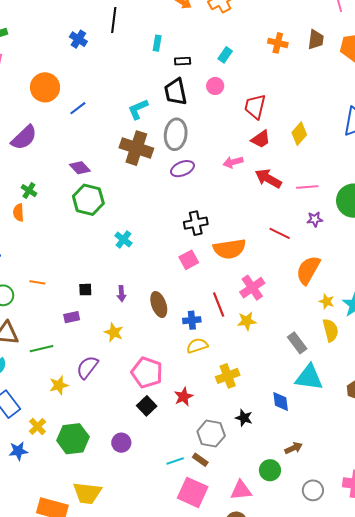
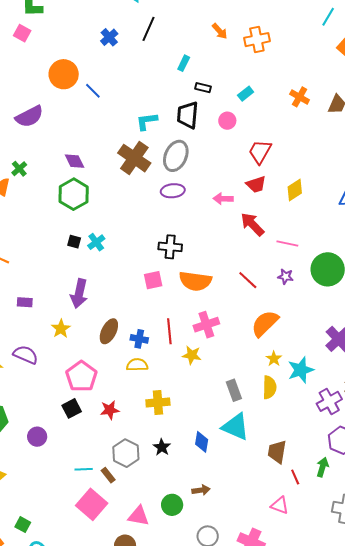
blue line: (78, 108) -> (93, 91), moved, turned 66
black square: (85, 290) -> (74, 242), moved
purple arrow: (121, 294) -> (79, 294), size x1.8
brown ellipse: (159, 304) -> (109, 331), moved, turned 30
purple semicircle: (87, 367) -> (26, 355), turned 60

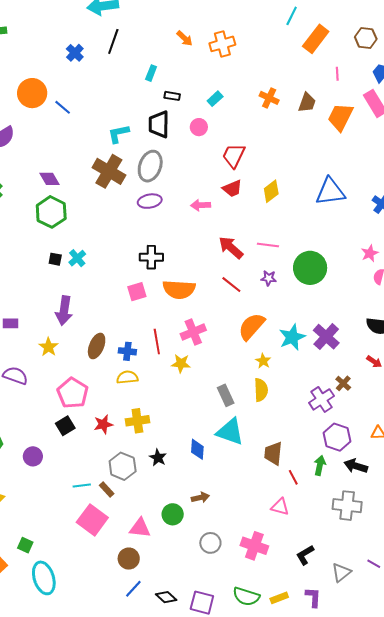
red arrow: (252, 224) -> (231, 248), moved
cyan star: (301, 370) -> (292, 337), moved
yellow cross: (158, 402) -> (137, 421), moved

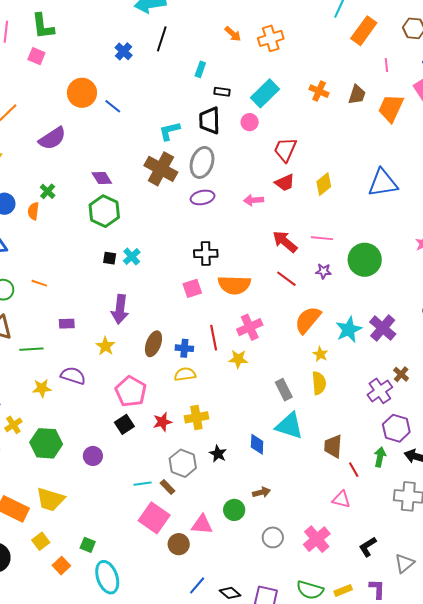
cyan rectangle: (215, 99) -> (265, 93), size x1.8
pink cross: (254, 546) -> (317, 539), turned 32
brown circle: (129, 559) -> (179, 544), moved

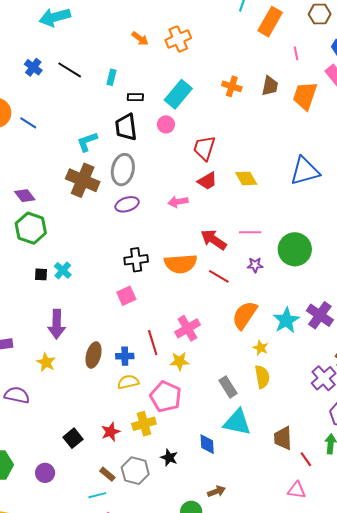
black line: (162, 39) -> (70, 70), moved, turned -70
yellow diamond: (324, 184) -> (246, 178), turned -75
orange semicircle: (234, 285) -> (181, 264), moved
pink pentagon: (131, 391) -> (166, 397), moved
brown rectangle: (167, 487) -> (107, 474), moved

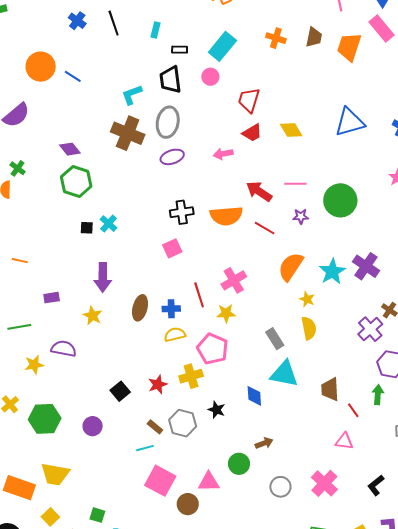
black line: (70, 70) -> (114, 23), turned 40

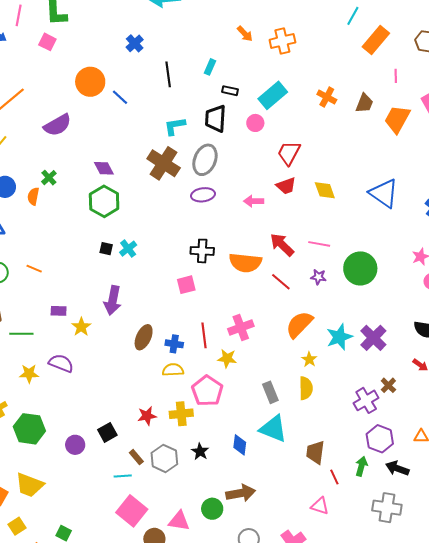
black line: (114, 23) -> (168, 74), moved
blue triangle: (350, 122) -> (384, 193), turned 40
yellow star: (93, 316) -> (81, 327), moved
black square: (120, 391) -> (107, 432), moved
brown arrow: (264, 443) -> (241, 493), size x1.6

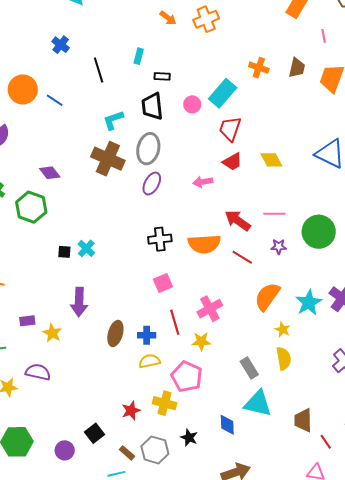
cyan rectangle: (273, 95) -> (223, 93), moved
purple ellipse: (203, 195) -> (152, 184), turned -45
green hexagon: (104, 201) -> (31, 207), moved
pink square: (186, 285) -> (163, 283), moved
yellow cross: (181, 414) -> (165, 403), turned 30

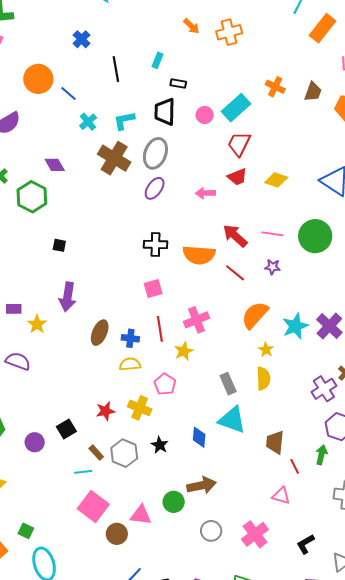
yellow diamond: (271, 160) -> (276, 180), turned -50
green circle: (319, 232) -> (315, 236), moved
cyan cross: (86, 248) -> (88, 122), moved
yellow star: (201, 341) -> (184, 351), turned -30
pink pentagon: (187, 377) -> (165, 384), size x0.7

